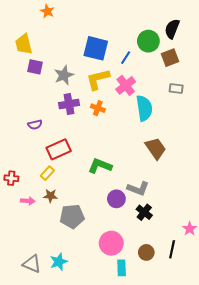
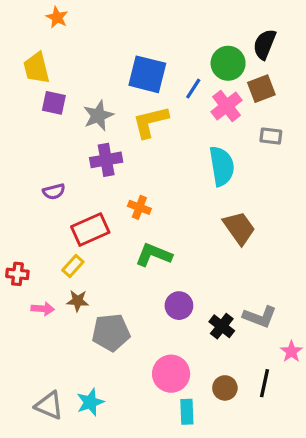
orange star: (47, 11) -> (57, 17), moved
pink cross: (126, 85) -> (226, 106), moved
orange cross: (98, 108) -> (139, 207), moved
gray L-shape: (138, 189) -> (260, 317), moved

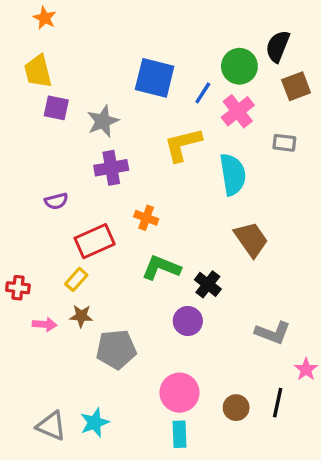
orange star: (57, 17) -> (45, 18), moved
brown square: (261, 89) -> (296, 86), moved
yellow L-shape: (150, 122) -> (183, 145), moved
black cross: (222, 326) -> (208, 284), moved
cyan rectangle: (187, 412) -> (179, 434), moved

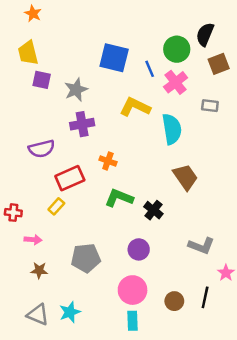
blue line: (203, 93) -> (150, 69), turned -56
yellow L-shape: (183, 145) -> (135, 107), turned 40
purple semicircle: (56, 201) -> (42, 149), size x1.5
brown star: (81, 316) -> (39, 270), moved
purple circle: (188, 321) -> (139, 249), moved

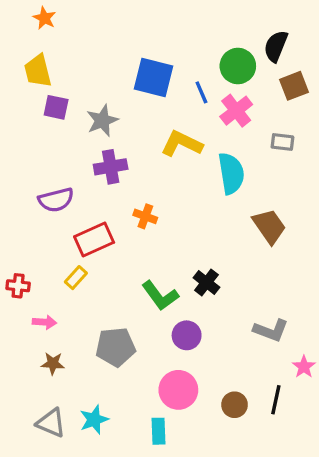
brown trapezoid: (185, 177) -> (269, 226), moved
green L-shape: (119, 198) -> (160, 296), moved, turned -148
cyan rectangle: (133, 321) -> (159, 431), moved

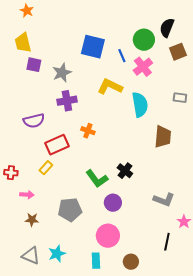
gray rectangle: (282, 142) -> (180, 98), moved
brown trapezoid: (269, 226) -> (163, 137), turned 40
brown circle: (235, 405) -> (131, 262), moved

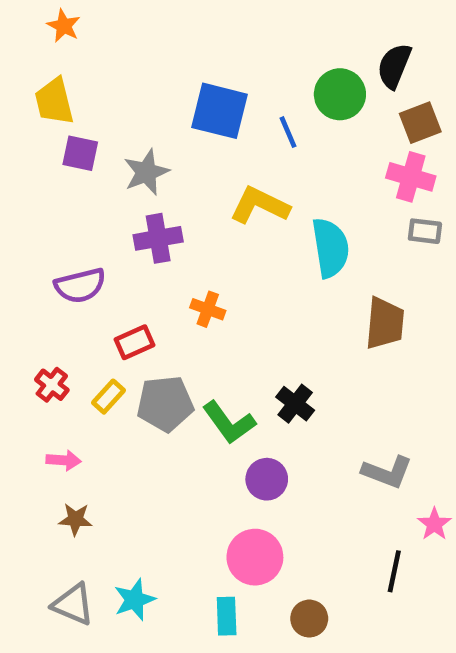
pink cross: (143, 67) -> (411, 177), moved, turned -36
red rectangle: (57, 145) -> (134, 342), size x0.7
red cross: (11, 173) -> (52, 385), moved, turned 32
gray pentagon: (70, 210) -> (165, 404), moved

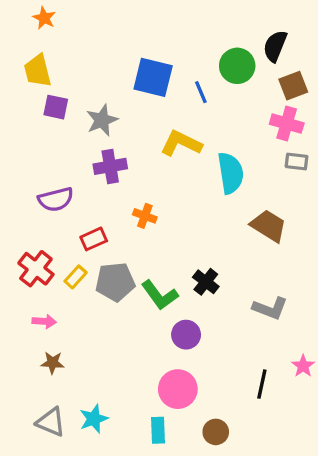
brown trapezoid: (385, 323) -> (269, 226), turned -63
red cross: (52, 385) -> (36, 269), size x1.5
gray L-shape: (387, 472) -> (270, 308), moved
black line: (394, 571) -> (262, 384), moved

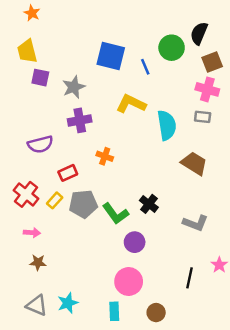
gray rectangle: (297, 161) -> (203, 117), moved

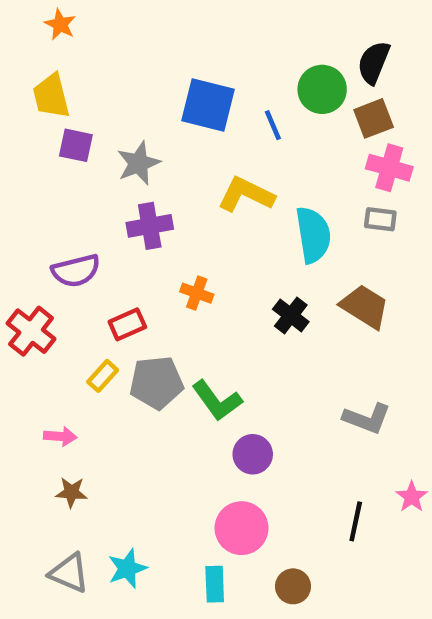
brown square: (212, 62) -> (374, 118), moved
red cross: (26, 194) -> (31, 331), moved
black cross: (149, 204) -> (291, 315), moved

